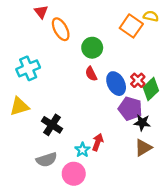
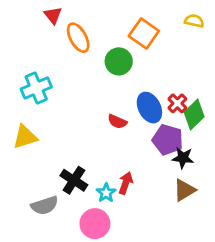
orange square: (131, 26) -> (144, 33), moved
red semicircle: (91, 74) -> (117, 122), moved, turned -40
black cross: (52, 125) -> (74, 180), moved
gray semicircle: (47, 160) -> (45, 205), moved

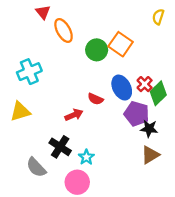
yellow semicircle: (194, 21) -> (158, 17), turned -84
orange square: (144, 33) -> (121, 44), moved
red arrow: (126, 183) -> (74, 115), moved, turned 48
gray semicircle: (45, 205) -> (36, 167), turned 65

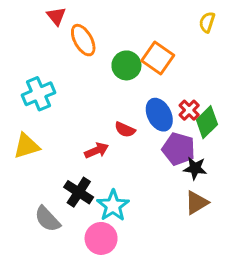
cyan star: (86, 157) -> (113, 206), size x1.5

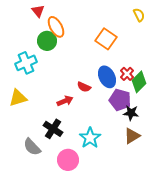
yellow semicircle: (207, 22) -> (139, 15), turned 136
green circle: (126, 65) -> (47, 41), moved
cyan star: (113, 206) -> (90, 138), moved

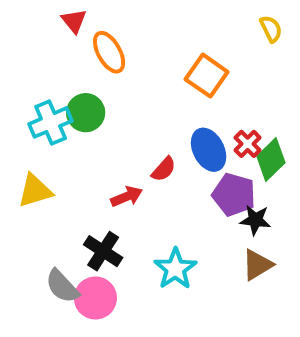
green circle: (47, 41) -> (86, 113), moved
red semicircle: (84, 87) -> (164, 169), turned -72
pink circle: (68, 160) -> (95, 298), moved

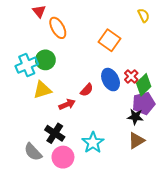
yellow triangle: (35, 191) -> (42, 90), moved
purple pentagon: (234, 195) -> (144, 103), moved, turned -30
pink circle: (95, 298) -> (63, 157), moved

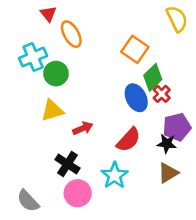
yellow semicircle: (144, 15) -> (177, 19), size x1.5
cyan cross: (27, 65) -> (33, 57), moved
green diamond: (144, 85) -> (153, 77), moved
red semicircle: (87, 90) -> (129, 140), moved, size x1.5
gray semicircle: (33, 152) -> (28, 201), moved

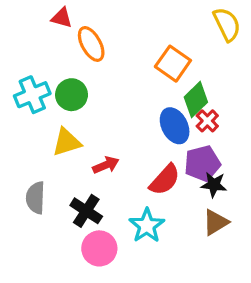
red triangle: (48, 14) -> (62, 18), turned -36
cyan cross: (33, 57) -> (32, 95), moved
purple pentagon: (177, 127) -> (202, 163), moved
gray semicircle: (28, 201) -> (36, 198), moved, turned 45

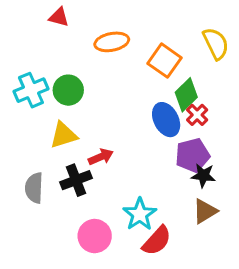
yellow semicircle: (227, 24) -> (216, 43), moved
orange ellipse: (91, 44) -> (112, 42), moved, turned -72
red semicircle: (165, 180) -> (157, 241), moved
black cross: (86, 211) -> (76, 180), moved, turned 36

